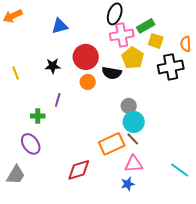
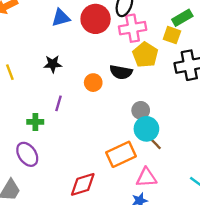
green rectangle: (146, 26) -> (182, 18), moved
red circle: (86, 57) -> (96, 19), moved
brown line: (133, 139) -> (155, 143), moved

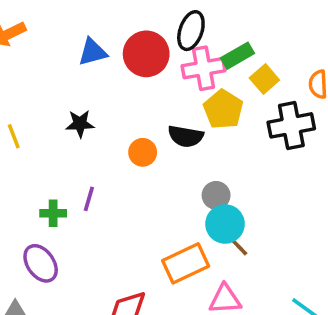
green rectangle: (182, 18) -> (238, 56), moved
yellow square: (172, 35) -> (264, 79), turned 30
purple line: (58, 103) -> (89, 199), moved

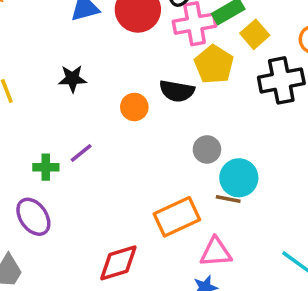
purple line: (89, 199) -> (81, 153), turned 35
cyan circle: (225, 224) -> (239, 178), moved
brown line: (238, 245) -> (228, 199), turned -35

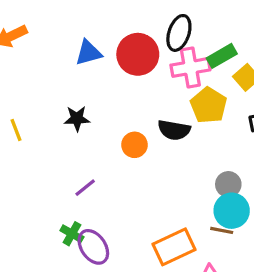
gray circle: (207, 149) -> (228, 184), moved
green cross: (46, 167) -> (72, 234), moved, turned 30
purple ellipse: (33, 217) -> (93, 247), moved

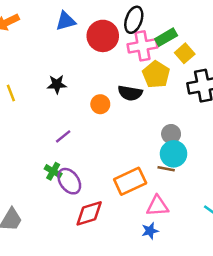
blue triangle: (88, 53) -> (66, 21), moved

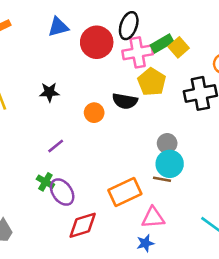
yellow square: (185, 53) -> (179, 47), moved

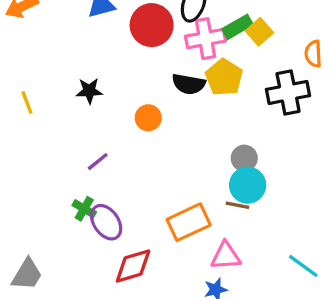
black semicircle: (125, 101) -> (189, 84), moved

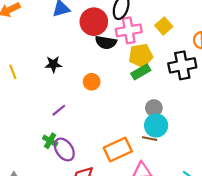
green rectangle: (237, 27) -> (141, 72), moved
yellow pentagon: (224, 77) -> (141, 56), turned 30
black semicircle: (189, 84) -> (106, 42), moved

